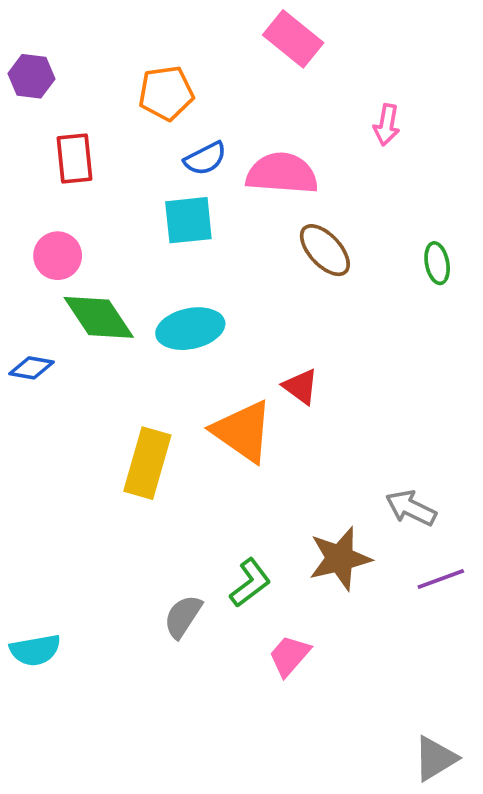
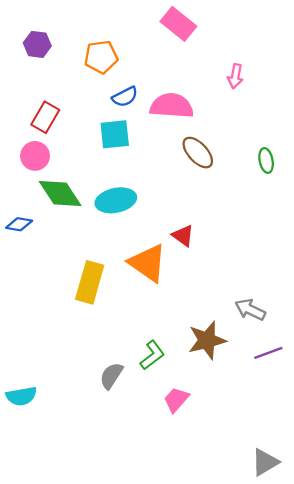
purple hexagon: (31, 76) -> (37, 44), moved
red rectangle: (74, 159) -> (45, 117), moved, turned 36

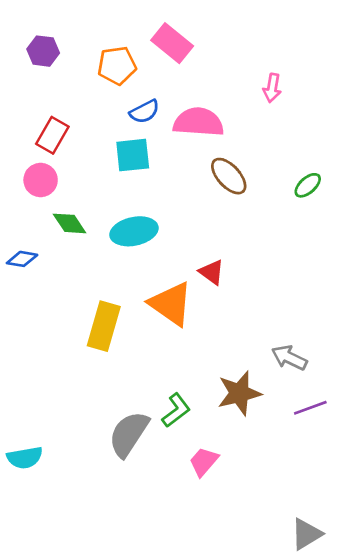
pink rectangle: (178, 24) -> (172, 43), moved
green ellipse: (266, 160) -> (308, 185), turned 60
green diamond: (60, 194) -> (69, 223), size x0.7
gray semicircle: (111, 376) -> (129, 434), size x1.5

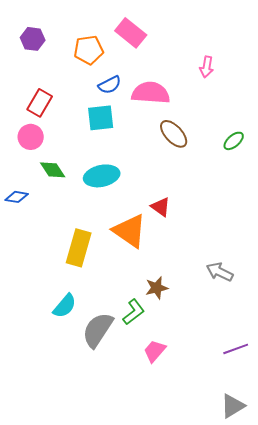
brown star: (239, 393) -> (157, 288), moved, size x0.7
purple line: (310, 408) -> (236, 349), moved
cyan semicircle: (25, 458) -> (65, 306), moved, turned -40

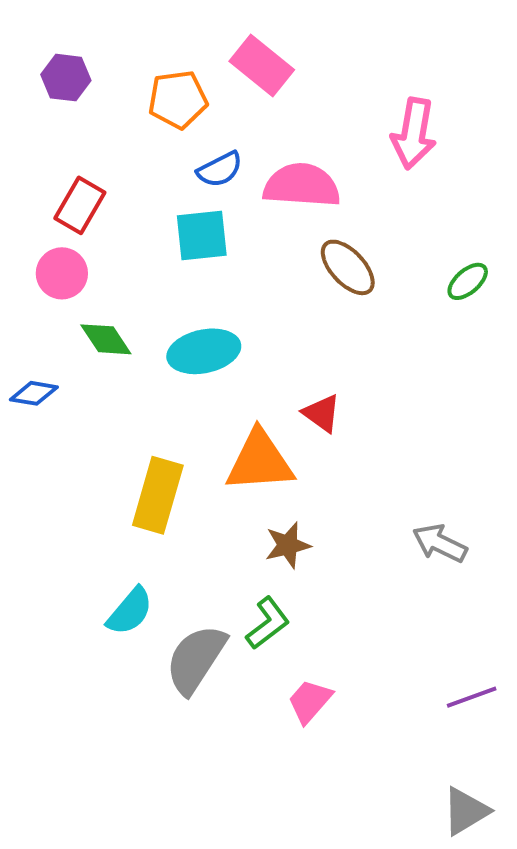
pink arrow: (207, 67) -> (414, 133), size x1.6
orange triangle: (130, 231) -> (260, 461), turned -39
brown star: (157, 288) -> (288, 545), moved

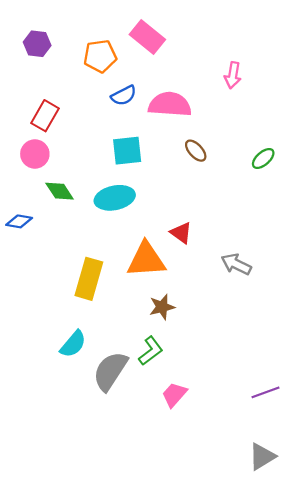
pink arrow: (414, 133) -> (233, 75), size x0.7
cyan square: (202, 235) -> (127, 151), moved
brown ellipse: (348, 267) -> (196, 151), size x0.7
gray arrow: (440, 543) -> (236, 264), moved

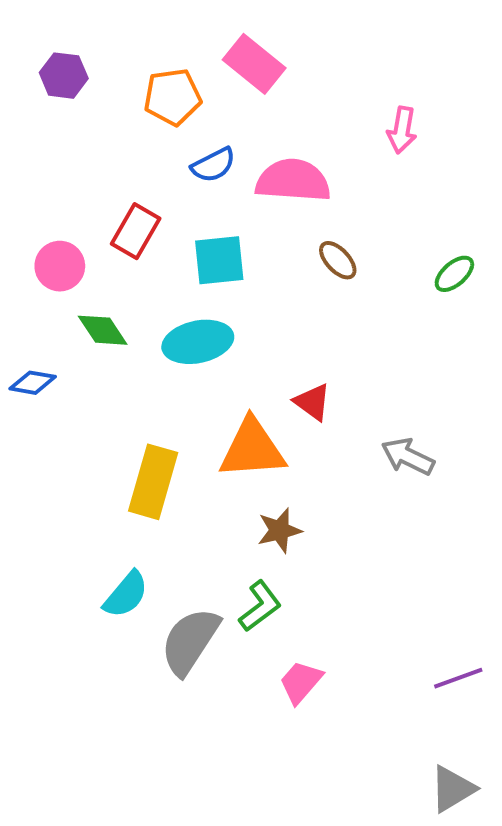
red rectangle: (45, 116) -> (136, 231), moved

